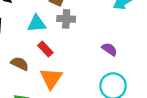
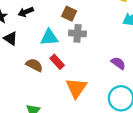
brown semicircle: (20, 64) -> (34, 65), moved
orange triangle: (51, 78) -> (76, 88), moved

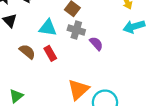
purple semicircle: (118, 63) -> (96, 44), moved
orange triangle: (76, 88) -> (78, 90), moved

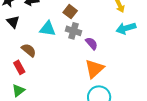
red rectangle: (50, 53) -> (19, 67), moved
orange triangle: (78, 90) -> (94, 69), moved

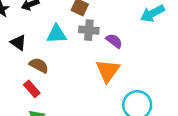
black triangle: (13, 22) -> (18, 43), moved
orange triangle: (94, 69) -> (108, 71), moved

